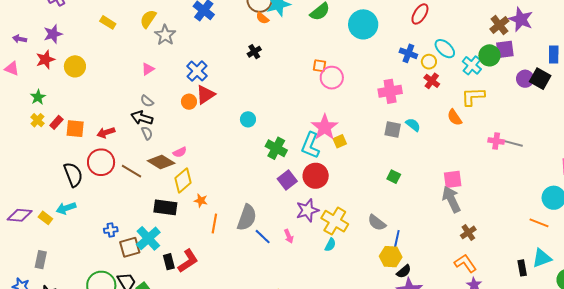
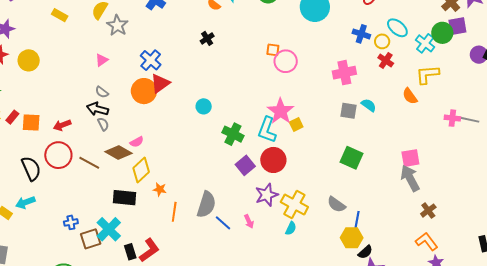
orange circle: (189, 102) -> (144, 91), size x1.6
green square: (394, 177) -> (351, 158), size x1.6

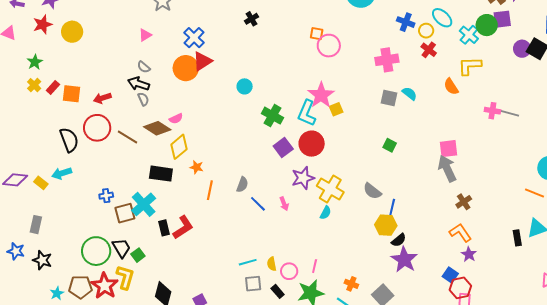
green square: (351, 158) -> (390, 145), size x0.6
gray semicircle: (206, 204) -> (242, 185), size x0.6

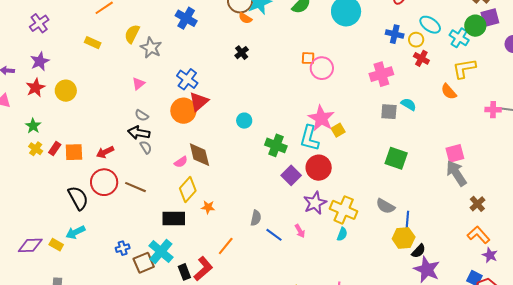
brown diamond: (157, 128) -> (199, 155), moved, turned 52
green square: (390, 145) -> (396, 158), size x1.6
orange line: (210, 190) -> (226, 246), moved, turned 36

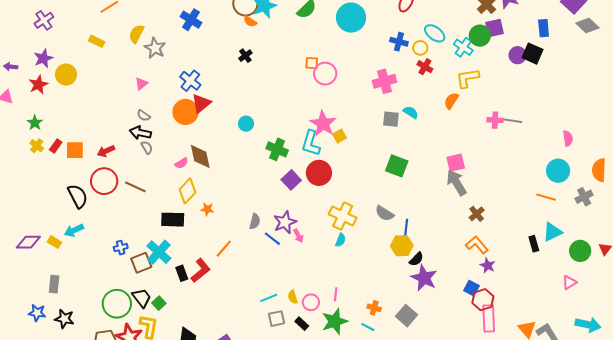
yellow circle: (66, 91) -> (66, 75), moved
orange semicircle: (449, 92) -> (451, 101), turned 72
purple star: (315, 203) -> (285, 222), moved

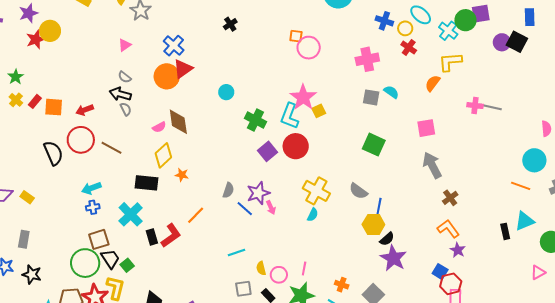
red star: (38, 85) -> (36, 39), moved
pink square: (456, 163) -> (426, 128), moved
cyan arrow: (74, 230) -> (91, 188), moved
brown square: (141, 263) -> (99, 239), moved
cyan line: (269, 298) -> (236, 252), moved

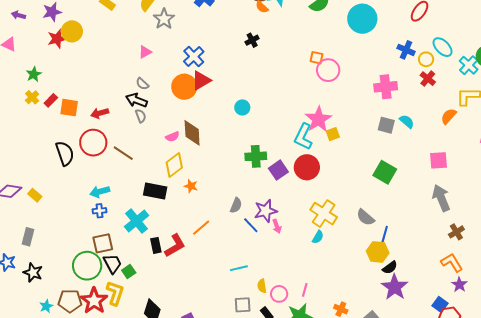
green cross: (255, 120) -> (256, 156), moved, turned -35

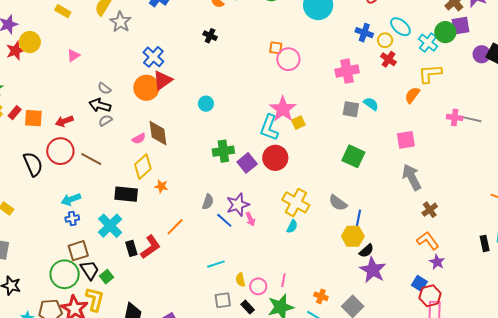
black cross: (252, 40) -> (210, 36), turned -32
pink triangle: (145, 52) -> (73, 55), moved
gray semicircle: (141, 116) -> (105, 120), turned -96

